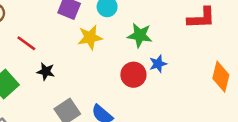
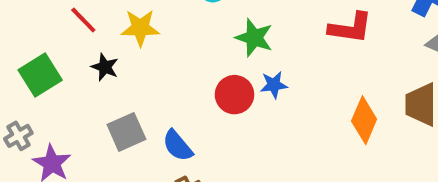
yellow star: (90, 37) -> (140, 28), moved

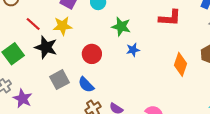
black star: (105, 67) -> (46, 47), size x1.6
red circle: (234, 95) -> (92, 54), moved

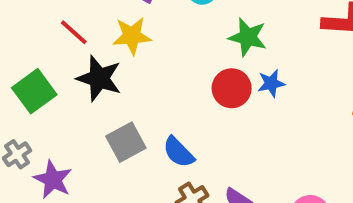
red circle: (92, 54) -> (232, 88), moved

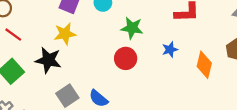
red line: (74, 32) -> (13, 35), moved
blue star: (271, 83) -> (170, 50), moved

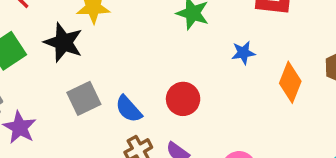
red circle: (126, 58) -> (183, 99), moved

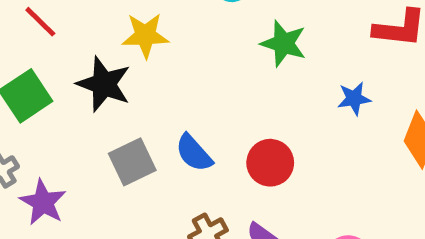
blue semicircle: (129, 109) -> (194, 153), moved

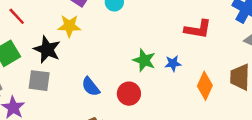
green star: (284, 43) -> (144, 60), moved
gray square: (132, 162) -> (39, 81), moved, turned 30

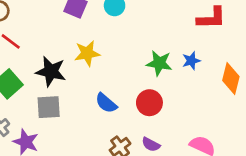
yellow star: (69, 26) -> (87, 53), moved

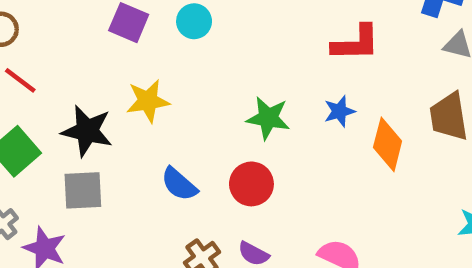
blue star: (191, 61) -> (339, 111), moved

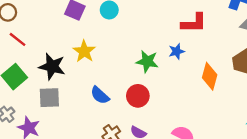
yellow star: (148, 101) -> (84, 51), turned -30
blue star: (339, 111) -> (177, 51), moved

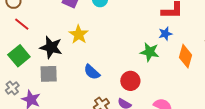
blue star: (177, 51) -> (165, 34), moved
green star: (147, 61) -> (150, 52), moved
red circle: (138, 96) -> (130, 81), moved

